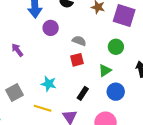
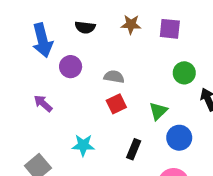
purple square: (124, 15) -> (170, 29), size x0.7
green circle: (116, 47) -> (184, 73), moved
purple arrow: (17, 50) -> (43, 103), moved

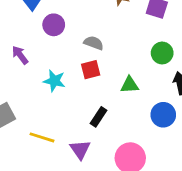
green triangle: (158, 111) -> (130, 85), turned 30
blue circle: (179, 138) -> (163, 115), moved
cyan star: (83, 145) -> (54, 81), moved

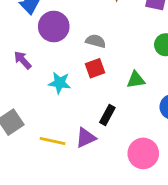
purple circle: (54, 25) -> (54, 27), size x1.4
purple triangle: (80, 150) -> (86, 138), moved, turned 45

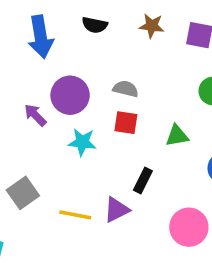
purple circle: (54, 27) -> (70, 95), moved
red square: (95, 68) -> (126, 123), turned 30

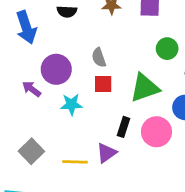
gray semicircle: (126, 89) -> (99, 58), turned -114
green triangle: (177, 136) -> (145, 88), size x1.6
pink circle: (189, 227) -> (156, 132), moved

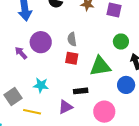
cyan star: (71, 104) -> (41, 85), moved
black rectangle: (123, 127) -> (81, 91), turned 56
pink circle: (156, 132) -> (104, 112), moved
yellow line: (75, 162) -> (32, 112), moved

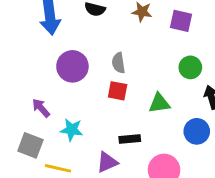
purple arrow: (21, 53) -> (41, 108), moved
green triangle: (100, 66) -> (159, 103), size x0.7
gray square: (13, 96) -> (30, 145), turned -36

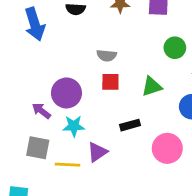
gray semicircle: (118, 63) -> (107, 55), turned -66
purple circle: (72, 66) -> (66, 93), moved
purple triangle: (107, 162) -> (97, 152), moved

